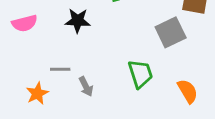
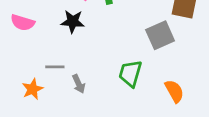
pink semicircle: (25, 23) -> (23, 23), turned 30
green trapezoid: (140, 74) -> (130, 73), turned -148

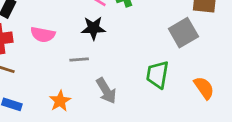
gray line: (55, 67) -> (79, 60), moved
gray arrow: (79, 84) -> (106, 91), size x1.4

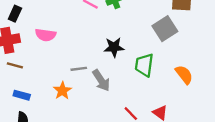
black star: (93, 28) -> (114, 47), moved
gray line: (79, 60) -> (79, 69), moved

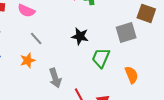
gray line: (79, 69) -> (36, 38), moved, turned 40
gray arrow: (101, 80) -> (55, 78), moved

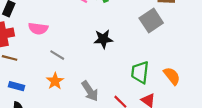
green trapezoid: (101, 58) -> (140, 72), moved
orange semicircle: (132, 75) -> (172, 76), moved

